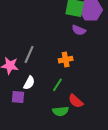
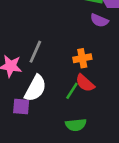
white semicircle: (29, 83) -> (35, 88), size x1.5
red semicircle: (76, 101) -> (85, 83), moved

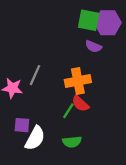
orange cross: (82, 58) -> (78, 81), size x1.5
white semicircle: (35, 88) -> (35, 138), moved

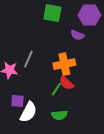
green square: (89, 20) -> (52, 13), moved

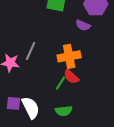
purple square: (17, 101) -> (14, 103), moved
white semicircle: (28, 112) -> (31, 108), turned -55

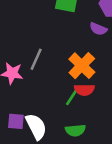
orange cross: (69, 56) -> (82, 66), turned -35
red semicircle: (71, 77) -> (84, 90), turned -42

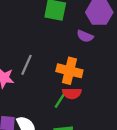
orange cross: (82, 66) -> (69, 71), turned -30

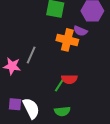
orange cross: (69, 71) -> (67, 40), moved

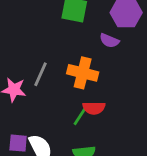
orange cross: (67, 40) -> (83, 73), moved

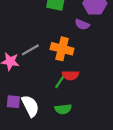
gray line: (41, 74) -> (30, 50), turned 36

